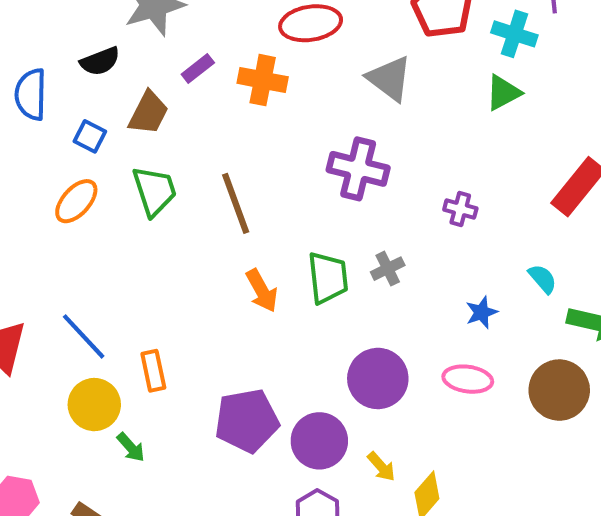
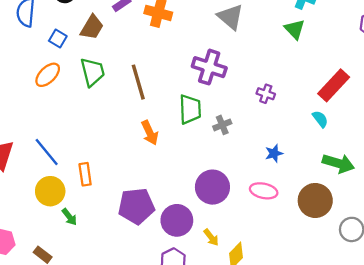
green triangle: (503, 93) -> (295, 29), turned -50
green trapezoid: (328, 278) -> (190, 109), moved
cyan semicircle: (543, 279) -> (320, 119), moved

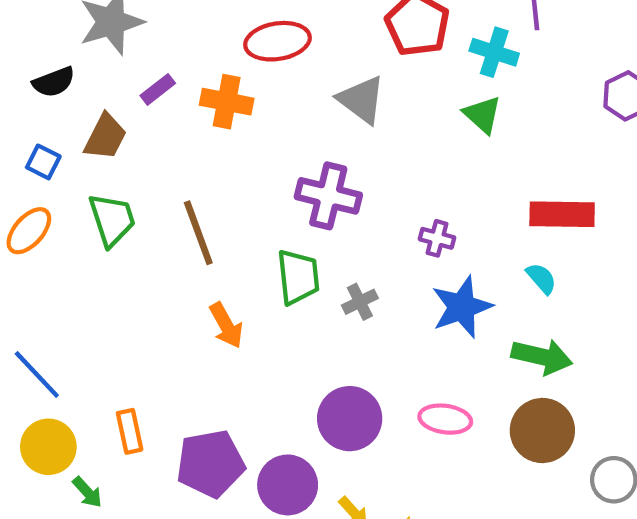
red rectangle: (334, 85) -> (562, 214), turned 52
blue star: (274, 153) -> (462, 307), moved, size x1.8
green arrow: (338, 163) -> (542, 357), moved
orange rectangle: (85, 174) -> (130, 431), moved

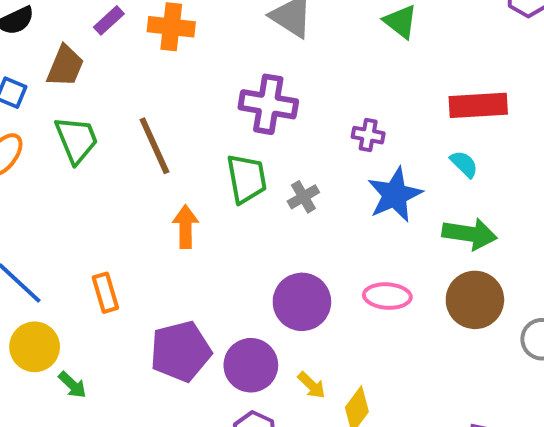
orange arrow: (226, 325) -> (185, 227), turned -147
orange rectangle: (130, 431) -> (105, 293), moved

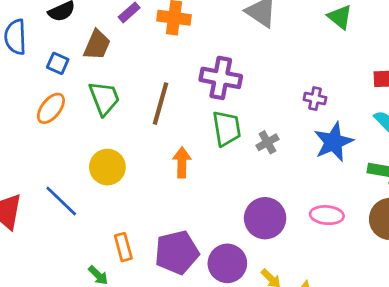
purple cross: (268, 104) -> (221, 78), moved
brown line: (154, 146) -> (160, 104), turned 39
orange rectangle: (105, 293) -> (123, 247), moved
yellow circle: (35, 347) -> (107, 167), moved

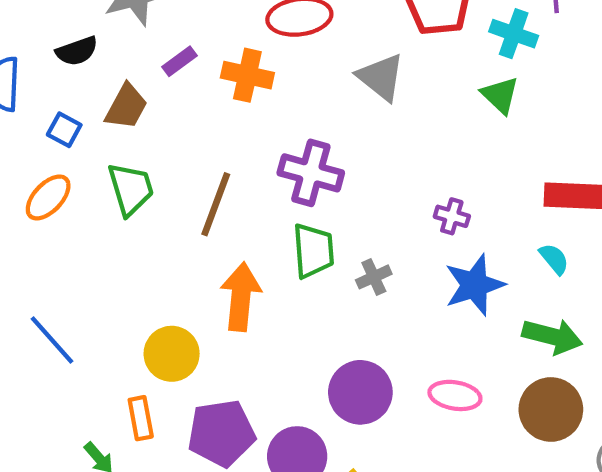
orange arrow: (182, 162) -> (241, 297), size x1.4
yellow circle: (107, 167) -> (172, 354), moved

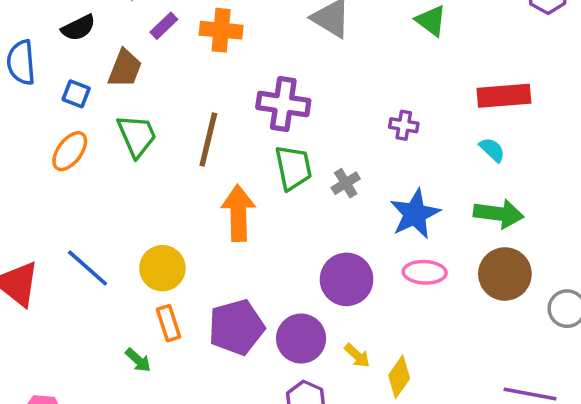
blue star: (474, 285) -> (415, 214), moved
yellow circle: (172, 354) -> (162, 268), moved

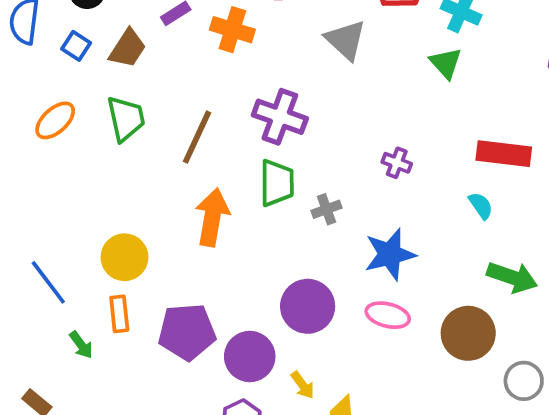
blue square: (76, 94) -> (76, 46), moved
green arrow: (499, 214) -> (512, 277), moved
blue line: (88, 268) -> (48, 282), moved

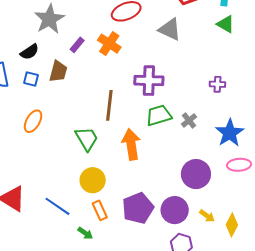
orange cross: (232, 30) -> (109, 44), turned 35
green trapezoid: (126, 119) -> (87, 139), moved
green trapezoid: (277, 183) -> (159, 115), turned -88

